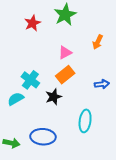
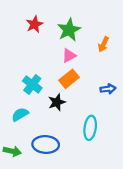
green star: (65, 15) -> (69, 30), moved
cyan semicircle: (16, 99) -> (20, 114), moved

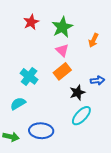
pink triangle: (69, 55) -> (62, 50), turned -48
black star: (57, 102) -> (77, 93), moved
cyan ellipse: (90, 128) -> (81, 116), turned 35

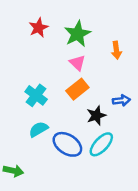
orange arrow: (93, 40) -> (116, 50), turned -32
cyan semicircle: (18, 104) -> (39, 129), moved
blue ellipse: (41, 131) -> (67, 144), moved, turned 30

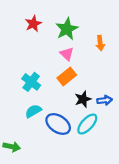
blue arrow: (121, 100) -> (105, 100), moved

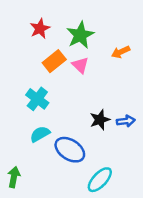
orange arrow: (100, 43) -> (121, 52), turned 72
orange rectangle: (67, 77) -> (54, 61), moved
cyan ellipse: (87, 124) -> (100, 180), moved
green arrow: (12, 147) -> (14, 177), turned -91

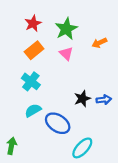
orange rectangle: (54, 61) -> (34, 50), moved

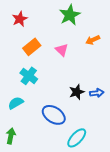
red star: (33, 23) -> (20, 19), moved
green star: (66, 29) -> (70, 15), moved
cyan semicircle: (33, 110) -> (16, 103), moved

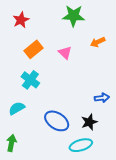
green star: (70, 15) -> (73, 16), turned 30
black star: (77, 92) -> (89, 122), moved
cyan ellipse: (77, 138) -> (81, 145), turned 30

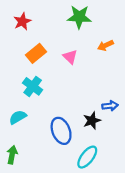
blue ellipse: (57, 121) -> (61, 131), turned 35
black star: (89, 122) -> (92, 121), moved
cyan ellipse: (81, 145) -> (87, 157), turned -35

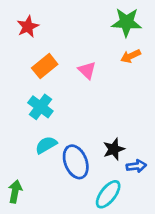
green star: (79, 17) -> (126, 22), moved
blue arrow: (110, 106) -> (136, 166), moved
cyan semicircle: (18, 117) -> (46, 145), moved

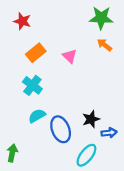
red star: (28, 27) -> (22, 21), turned -30
orange arrow: (131, 56) -> (104, 45), turned 63

